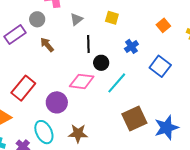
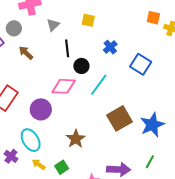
orange square: (163, 25) -> (153, 18), moved, turned -32
brown star: (78, 133) -> (76, 139), moved, turned -30

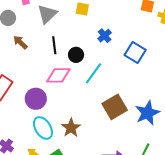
gray triangle: (53, 25) -> (47, 14), size x1.5
black line: (67, 48) -> (54, 45), moved
cyan ellipse: (31, 140) -> (43, 128), moved

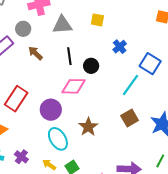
gray triangle: (47, 14) -> (62, 25), turned 40
cyan line: (94, 73) -> (131, 85), moved
brown square: (115, 107) -> (130, 118), size x0.7
brown star: (71, 128) -> (88, 127), moved

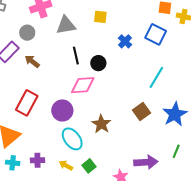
brown arrow: (35, 53) -> (32, 61), moved
blue square: (150, 64) -> (156, 34), moved
cyan line: (131, 85) -> (156, 77), moved
purple cross: (21, 157) -> (37, 160), turned -32

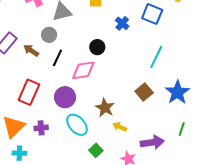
gray circle: (27, 33) -> (49, 35), moved
black line: (76, 56) -> (57, 58), moved, turned 42
purple cross: (37, 160) -> (41, 128), moved
yellow arrow: (66, 165) -> (120, 127), moved

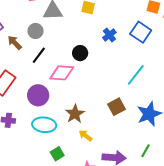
cyan ellipse: (77, 125) -> (44, 125), turned -55

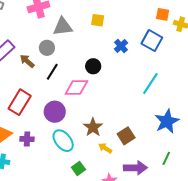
brown square: (117, 107) -> (126, 136), moved
cyan ellipse: (44, 125) -> (63, 141), turned 50

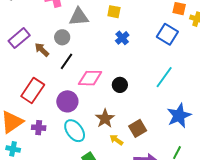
blue cross: (121, 46) -> (122, 38), moved
black circle: (93, 66) -> (120, 85), moved

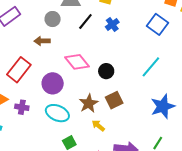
brown arrow: (42, 50) -> (42, 41), moved, turned -49
black line: (67, 61) -> (85, 22), moved
pink diamond: (90, 78) -> (77, 62), turned 45
brown square: (138, 128) -> (114, 100), moved
cyan ellipse: (75, 131) -> (57, 113), turned -35

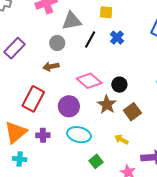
brown star: (89, 103) -> (107, 105), moved

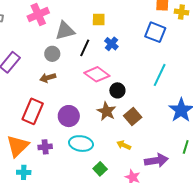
pink diamond: (89, 81) -> (97, 74), moved

